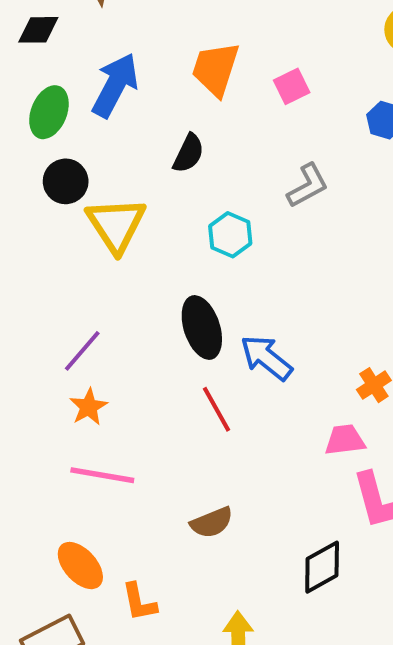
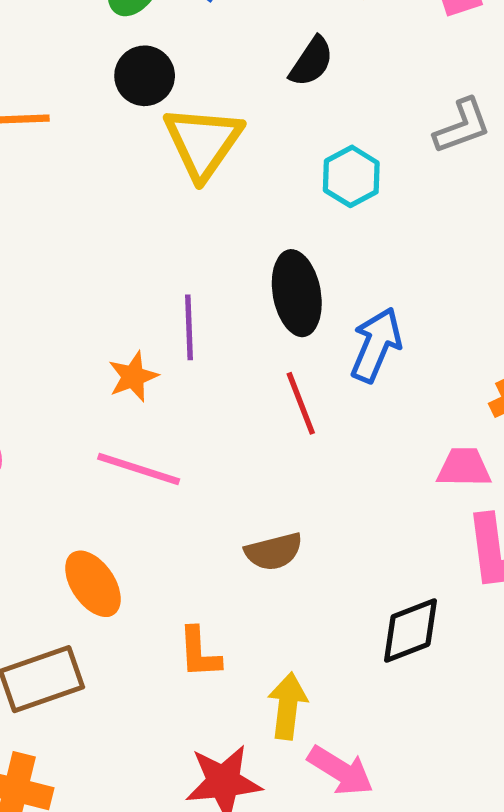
purple line: (82, 351) -> (189, 327), moved, turned -51
blue arrow: (266, 358) -> (376, 345), turned 66
orange L-shape: (139, 602) -> (199, 653), moved

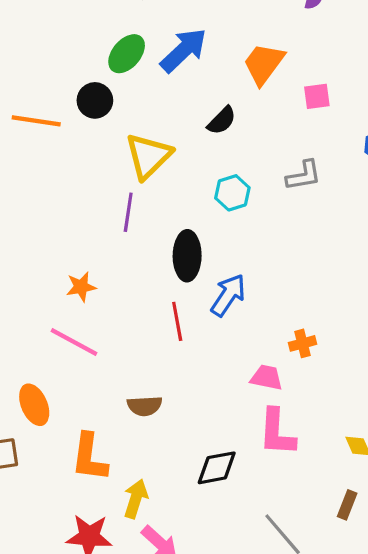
black circle: (145, 76) -> (95, 100), moved
purple line: (189, 327) -> (128, 212), moved
orange L-shape: (199, 653) -> (89, 457), size x1.5

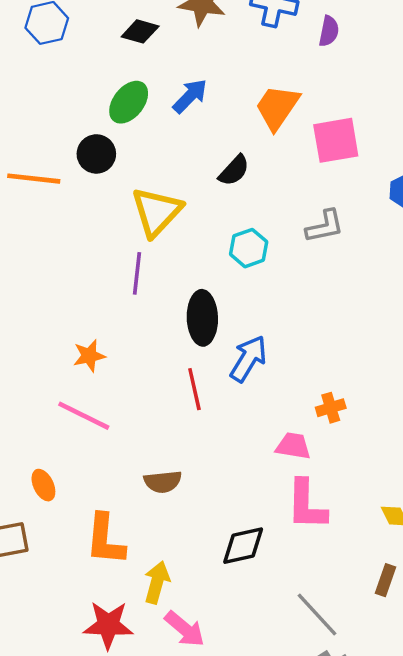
blue arrow: (184, 50) -> (190, 96), size x0.7
pink square: (317, 96) -> (336, 140), size x1.6
orange ellipse: (34, 405) -> (43, 485), size x0.7

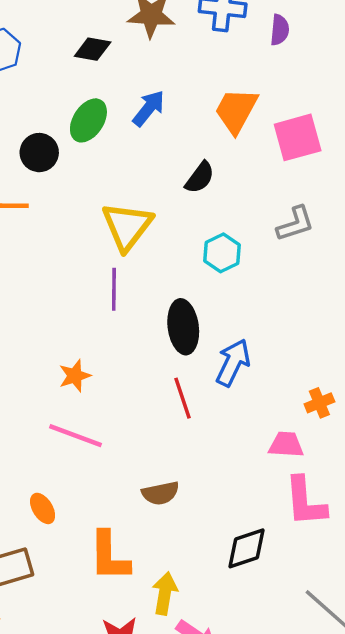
black circle: (96, 154) -> (39, 153), moved

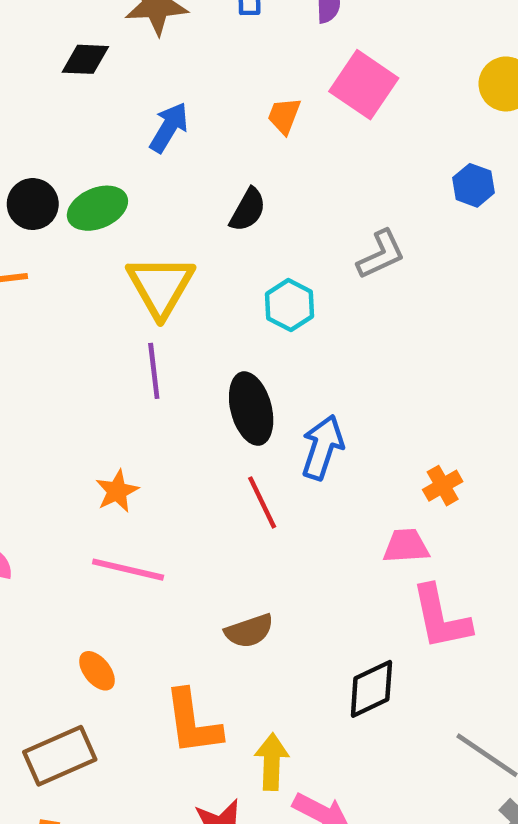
orange trapezoid: (236, 110) -> (284, 116), size x0.6
green ellipse: (88, 120) -> (97, 208), moved, turned 42
pink square: (298, 137) -> (364, 85), moved, turned -33

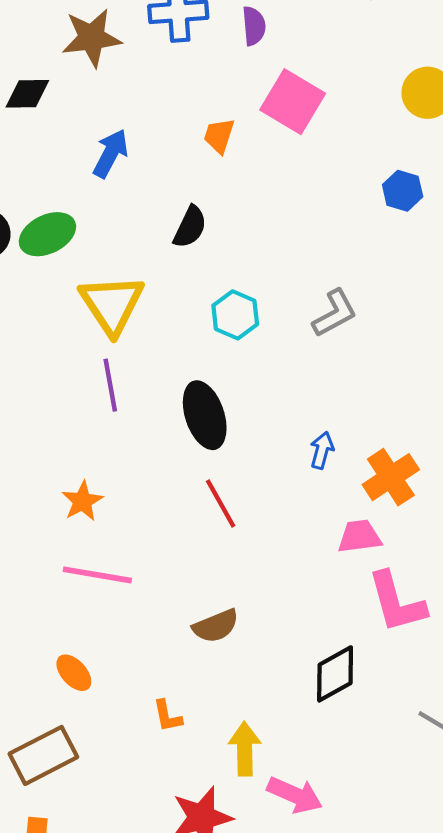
gray L-shape: (381, 254) -> (335, 313), moved
blue arrow: (322, 447) -> (322, 450), moved, size x0.6
orange cross: (443, 486) -> (391, 477), size x1.5
orange L-shape: (193, 722) -> (167, 716), size x0.5

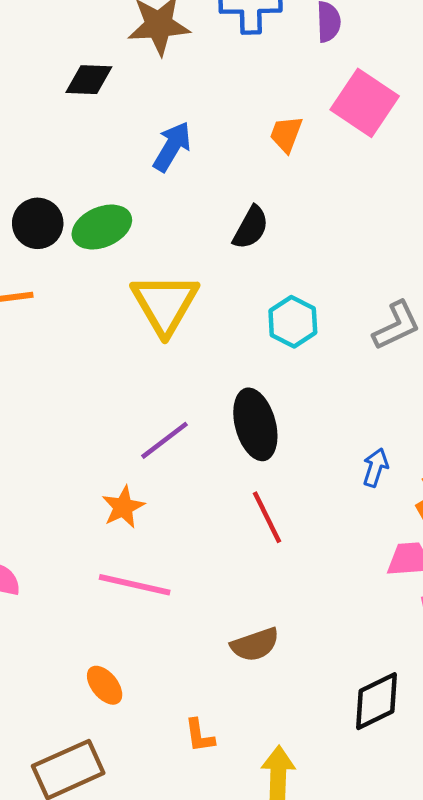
purple line: (110, 385) -> (164, 440), moved, turned 60

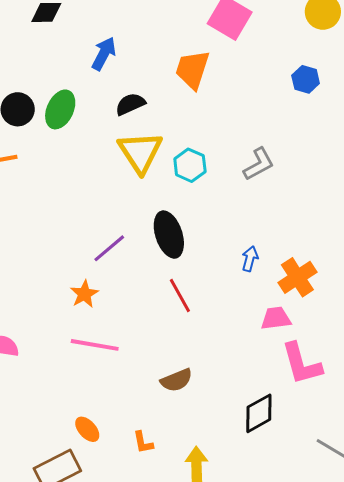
orange trapezoid: (286, 134) -> (193, 70), moved, size x1.6
green ellipse: (102, 227) -> (60, 109), turned -39
black semicircle: (251, 228) -> (130, 104), moved, turned -140
yellow triangle: (165, 304) -> (140, 152), moved
orange ellipse: (105, 685) -> (87, 429), moved

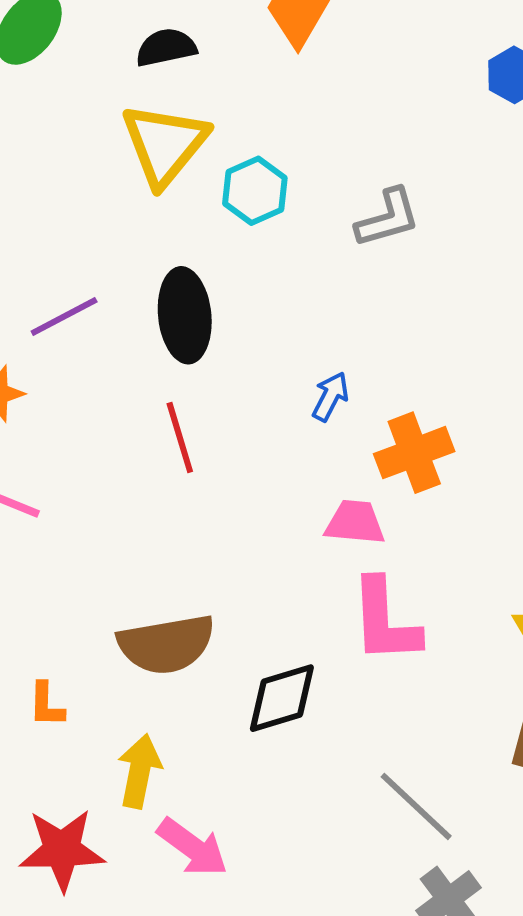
brown semicircle: (177, 380) -> (166, 644), moved, size x1.5

